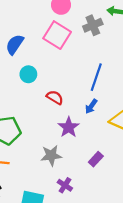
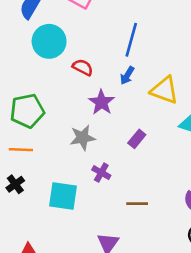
cyan circle: (28, 74) -> (49, 41), size x1.6

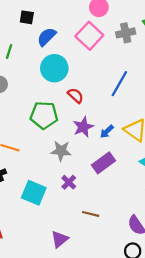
blue arrow: (127, 75) -> (107, 132), moved
green pentagon: (27, 111) -> (44, 115), moved
purple rectangle: (137, 139) -> (104, 163), size x1.5

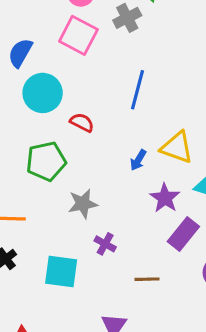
purple star: (83, 127) -> (165, 198), moved
purple rectangle: (104, 163) -> (183, 234), moved

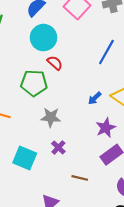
red semicircle: (82, 122) -> (55, 63), moved

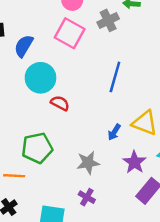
green pentagon: (34, 83) -> (37, 148), moved
gray star: (51, 117) -> (88, 163), moved

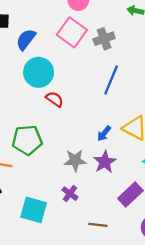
gray cross: (108, 20) -> (104, 39), moved
purple star: (134, 162) -> (105, 162), moved

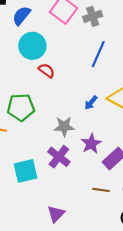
purple star: (105, 162) -> (91, 144), moved
purple cross: (70, 194) -> (59, 157), size x1.5
cyan square: (34, 210) -> (26, 171), turned -30
brown line: (98, 225) -> (101, 190), moved

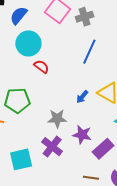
purple star: (91, 144) -> (82, 135), turned -30

